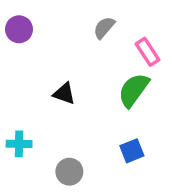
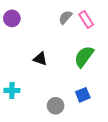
pink rectangle: (147, 52) -> (86, 20), moved
gray circle: (69, 172) -> (56, 106), moved

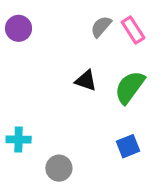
black triangle: (40, 59) -> (86, 81), moved
gray circle: (56, 106) -> (59, 168), moved

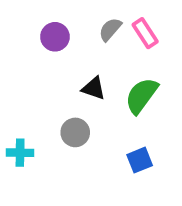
purple circle: (19, 28) -> (55, 37), moved
gray circle: (59, 168) -> (75, 132), moved

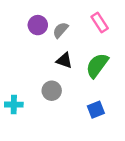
gray semicircle: (110, 29) -> (61, 30), moved

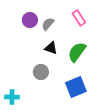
cyan cross: (14, 105) -> (12, 97), moved
blue square: (96, 110) -> (76, 87), size x1.5

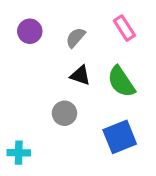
purple circle: (30, 20) -> (30, 31), moved
green semicircle: (77, 52) -> (121, 82), turned -70

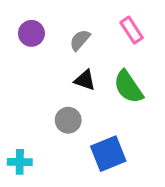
blue square: (120, 137) -> (108, 154), moved

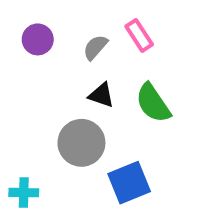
pink rectangle: (132, 30) -> (139, 35), moved
gray circle: (68, 120) -> (81, 143), size x1.5

